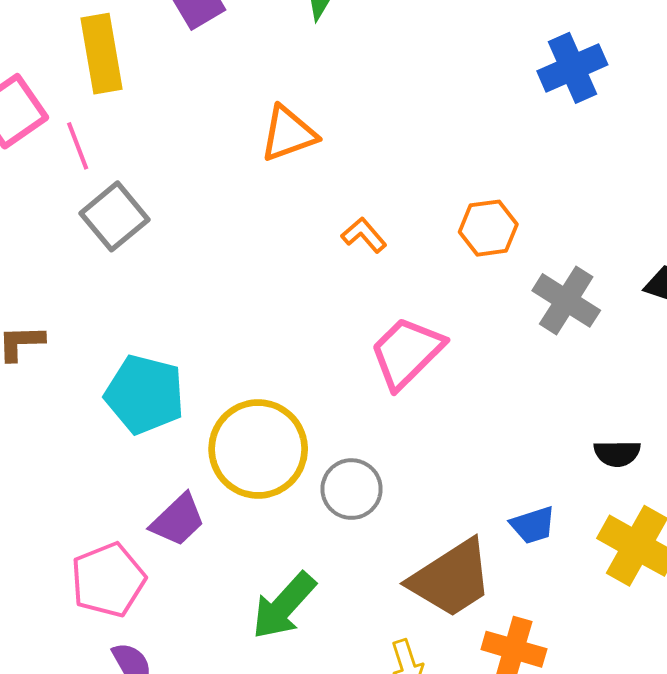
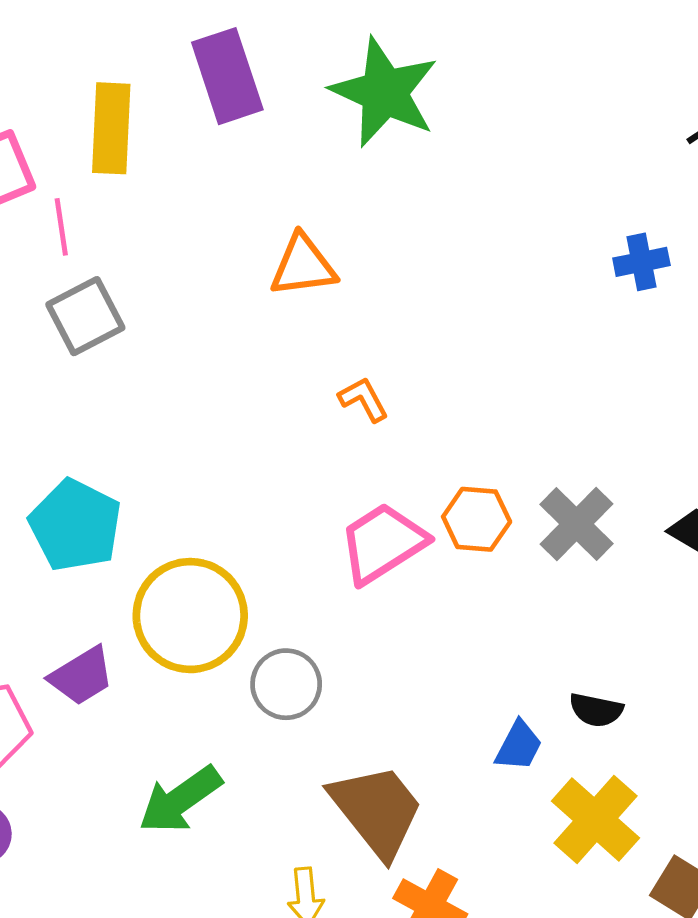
blue cross: (572, 68) -> (641, 262), size x0.7
orange hexagon: (488, 228) -> (477, 519), moved
blue trapezoid: (533, 525) -> (519, 746), moved, turned -57
brown trapezoid: (451, 579) -> (377, 810), turned -108

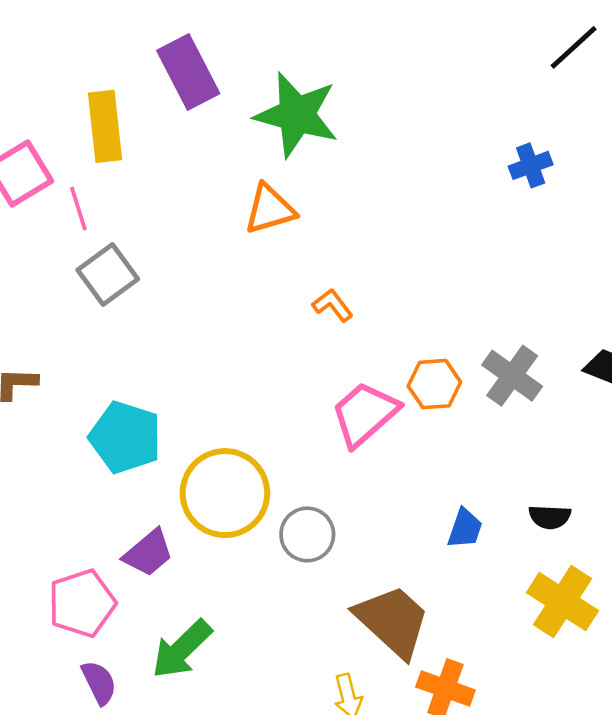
green star: (384, 92) -> (297, 115), moved
blue trapezoid: (519, 746) -> (465, 528), moved
green arrow: (180, 800) -> (182, 649), moved

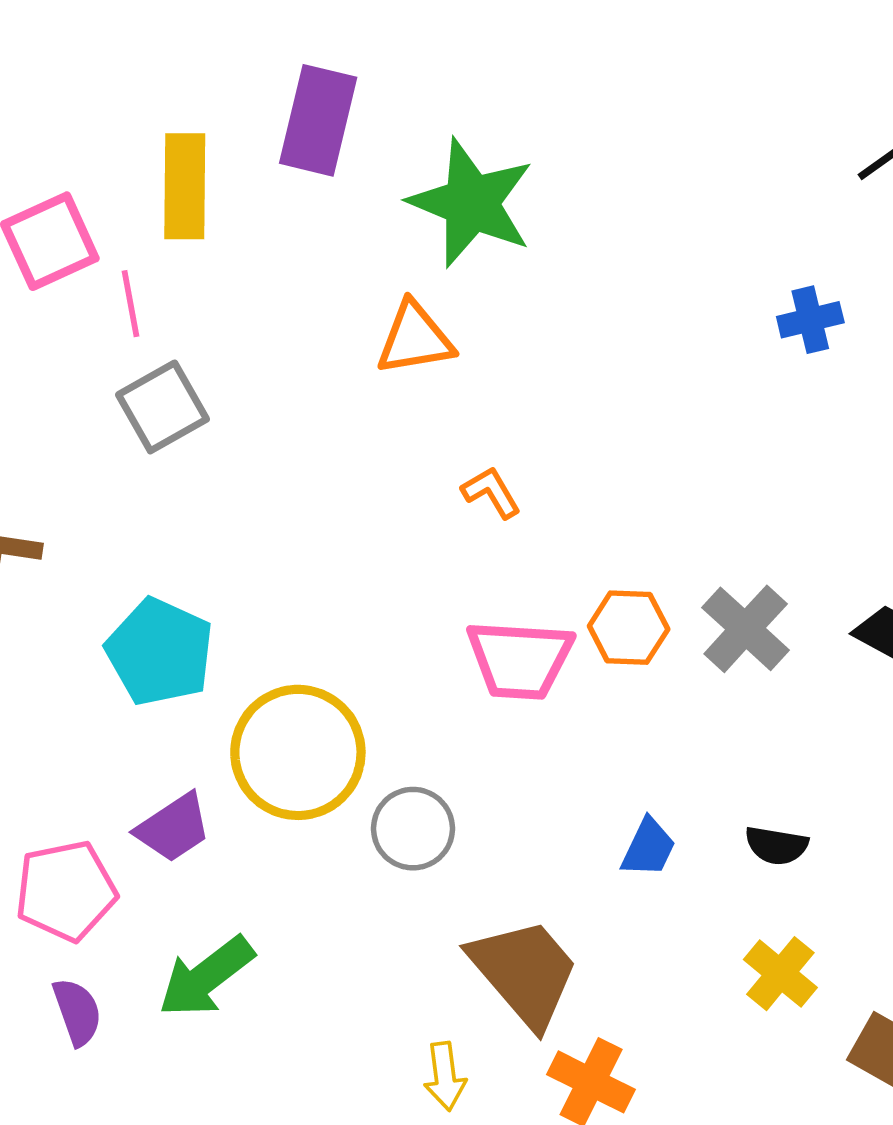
purple rectangle: (188, 72) -> (318, 120), turned 34
pink trapezoid: (365, 414) -> (520, 660), turned -142
yellow cross: (562, 602) -> (780, 974), size x0.7

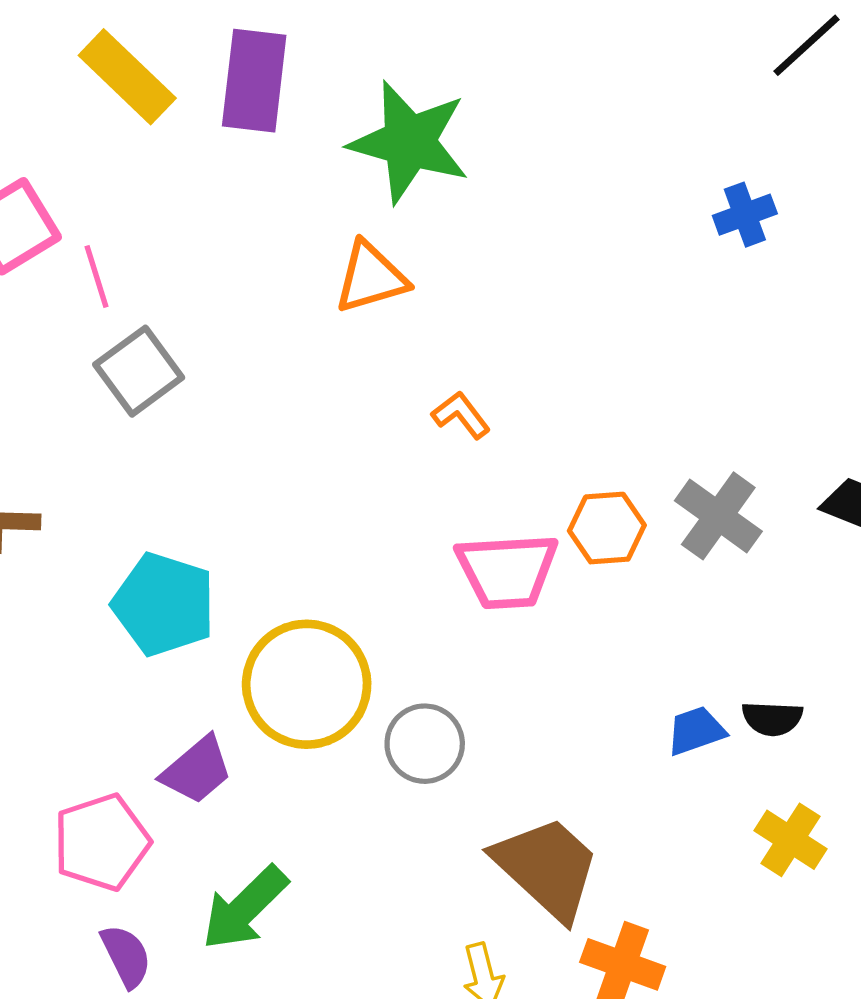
yellow rectangle: (185, 186) -> (127, 77), moved, turned -40
blue trapezoid: (648, 848) -> (696, 731), moved, turned -128

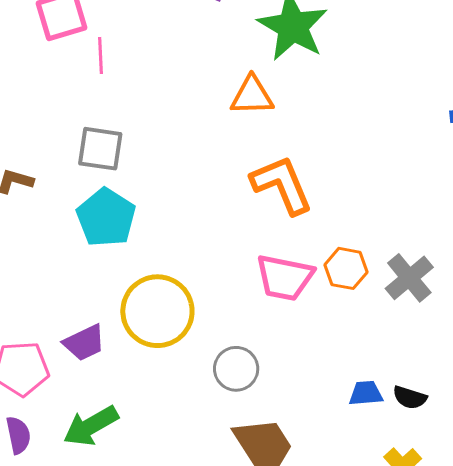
gray square: (139, 371) -> (100, 149), moved, turned 30
orange L-shape: (461, 415) -> (282, 185), size x2.0
cyan pentagon: (164, 604) -> (106, 218), moved
gray circle: (425, 744) -> (236, 369), moved

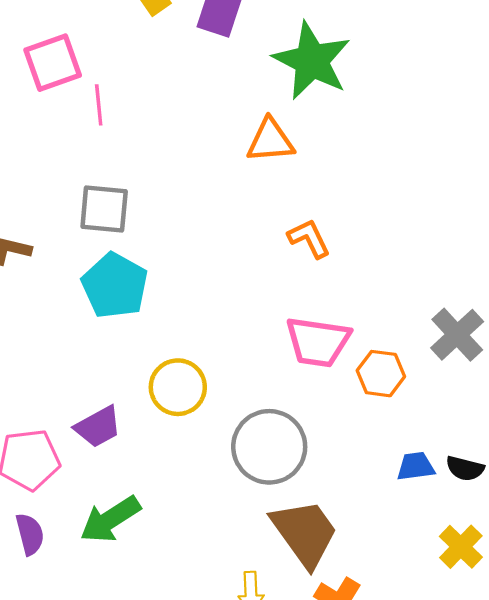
orange L-shape: (282, 185) -> (309, 238), size x0.6
orange hexagon: (346, 268) -> (381, 374), moved
yellow circle: (157, 311) -> (178, 387), size x0.7
gray circle: (236, 369) -> (269, 447), size x1.5

